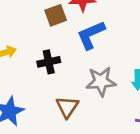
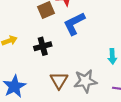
gray star: (101, 81) -> (85, 81), moved

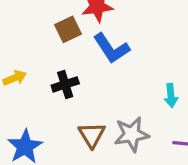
blue L-shape: (74, 24) -> (111, 48), turned -95

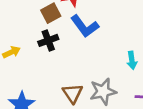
black cross: (65, 84) -> (48, 40), moved

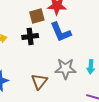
gray star: (103, 91) -> (66, 69), moved

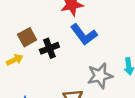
brown square: (37, 16) -> (27, 37), moved

